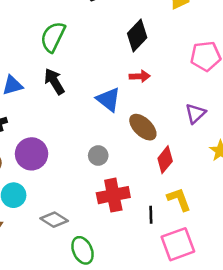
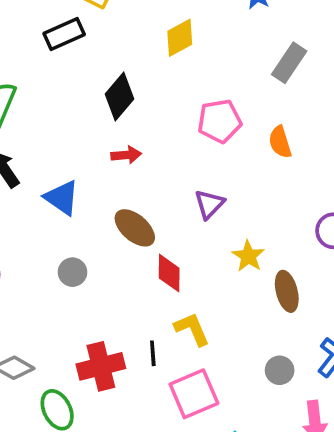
blue triangle: (108, 100) -> (62, 198), moved
red diamond: (165, 160) -> (169, 273), turned -36
red cross: (113, 195) -> (101, 366), moved

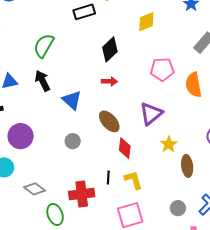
orange semicircle: (280, 142) -> (194, 85), size x1.4
purple triangle: (209, 204) -> (151, 114), size x1.4
black line: (153, 353) -> (108, 177), moved

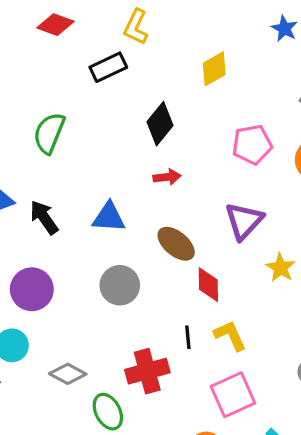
black arrow: (42, 81) -> (44, 217), moved
blue triangle: (72, 100) -> (109, 217), turned -30
gray circle: (73, 141) -> (120, 285), size x1.5

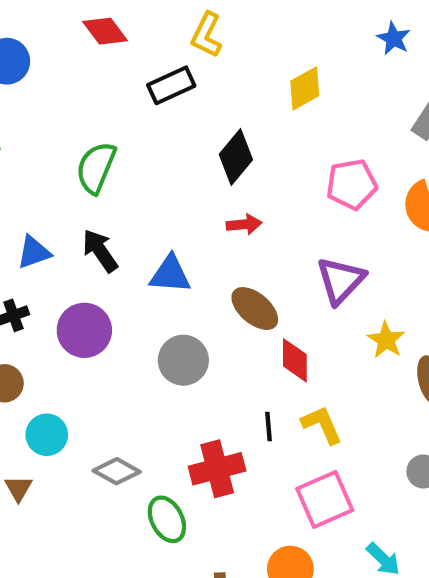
red diamond: (55, 25) -> (105, 31), turned 33
black arrow: (44, 217) -> (100, 251), moved
purple circle: (32, 289) -> (84, 330), moved

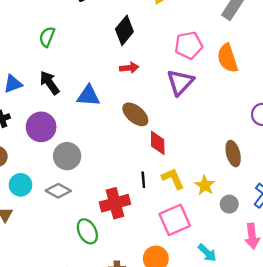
green semicircle: (96, 168) -> (47, 37), size x0.7
purple triangle: (341, 280) -> (180, 82), moved
yellow star: (386, 340) -> (205, 185), moved
gray circle: (183, 360) -> (67, 156), moved
gray diamond: (117, 471) -> (58, 191), moved

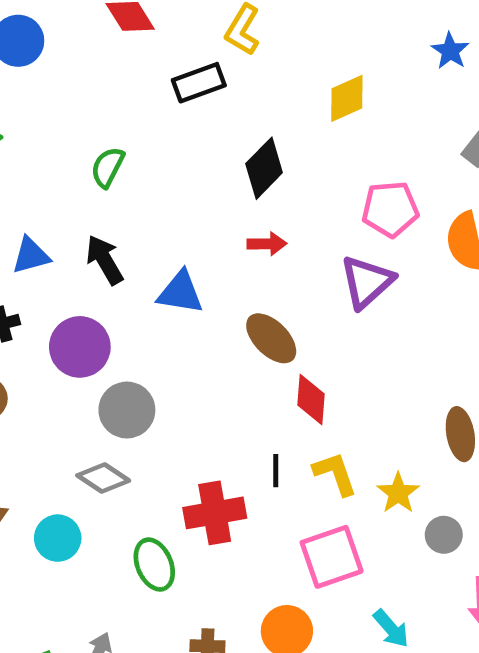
cyan circle: (21, 185) -> (58, 538), moved

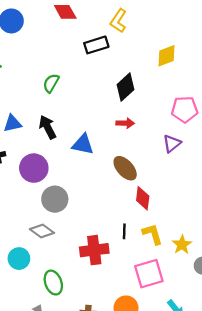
purple triangle: (367, 282) -> (172, 144), size x0.7
green ellipse: (154, 565) -> (53, 283), moved

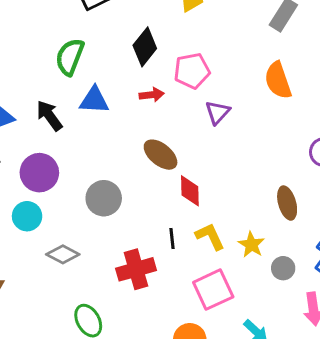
green semicircle: (51, 83) -> (70, 57), moved, size x1.4
pink pentagon: (185, 109) -> (192, 71), moved
blue triangle: (83, 144) -> (94, 100), moved
gray circle: (55, 199) -> (104, 198), moved
cyan circle: (19, 259) -> (27, 216), moved

